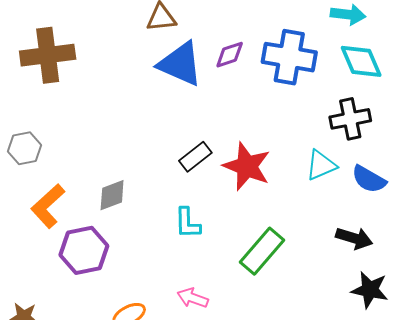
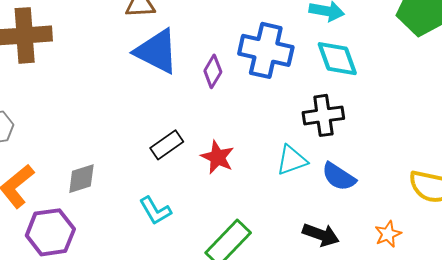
purple diamond: (230, 55) -> (213, 71), moved, turned -44
red star: (247, 166) -> (217, 157), size x0.7
cyan L-shape: (188, 223) -> (155, 211), turned -32

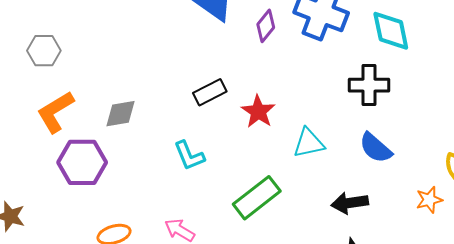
cyan triangle: (292, 160) -> (309, 143), moved
orange star: (388, 234) -> (429, 200), moved
black arrow: (321, 235) -> (350, 203), turned 144

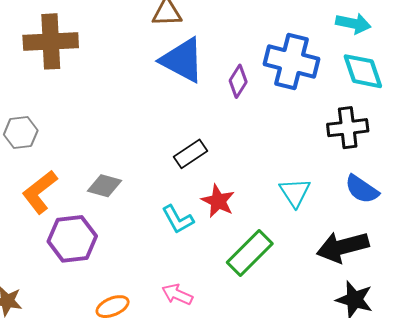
red star: (258, 112) -> (218, 201), moved
gray diamond: (121, 114) -> (105, 186), turned 32
cyan triangle: (309, 143) -> (295, 192), turned -44
black arrow: (350, 203) -> (343, 247), size x1.4

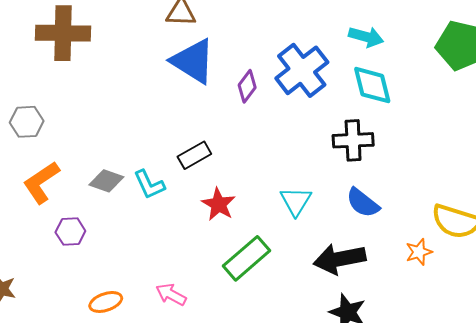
blue cross: (291, 61) -> (302, 70), turned 34
cyan L-shape: (178, 219) -> (149, 185), moved
purple hexagon: (72, 239) -> (70, 232), size x0.6

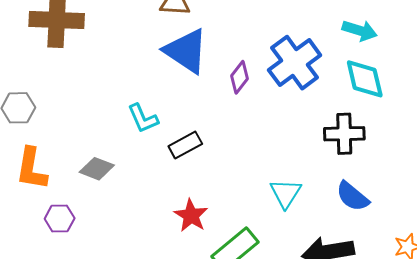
orange L-shape: (41, 182) -> (32, 169), turned -48
cyan L-shape: (149, 185) -> (143, 118), moved
red star: (219, 204) -> (191, 216), moved

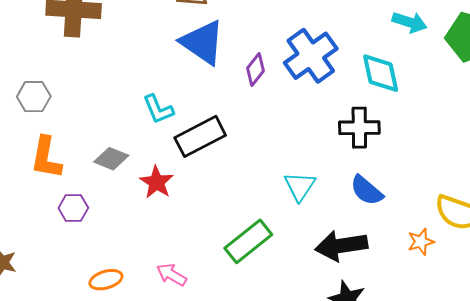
cyan arrow: (360, 31) -> (410, 22), moved
black rectangle: (185, 145) -> (200, 136), size x1.5
red star: (191, 216) -> (157, 182), moved

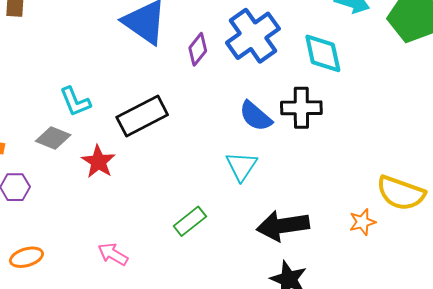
cyan L-shape: (158, 109) -> (75, 102), moved
blue semicircle: (367, 190) -> (256, 116), moved
green rectangle: (248, 241) -> (190, 221), size x0.7
orange ellipse: (106, 280) -> (26, 257), moved

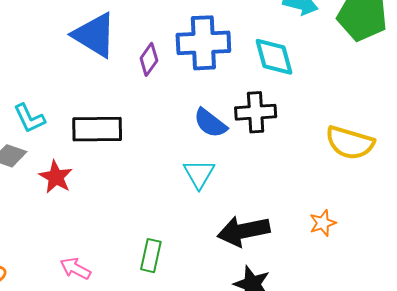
blue cross: (253, 36) -> (203, 43), turned 36
black rectangle: (142, 116) -> (97, 129), turned 30
yellow semicircle: (401, 193) -> (350, 143), moved
green rectangle: (190, 221) -> (151, 256), moved, turned -36

